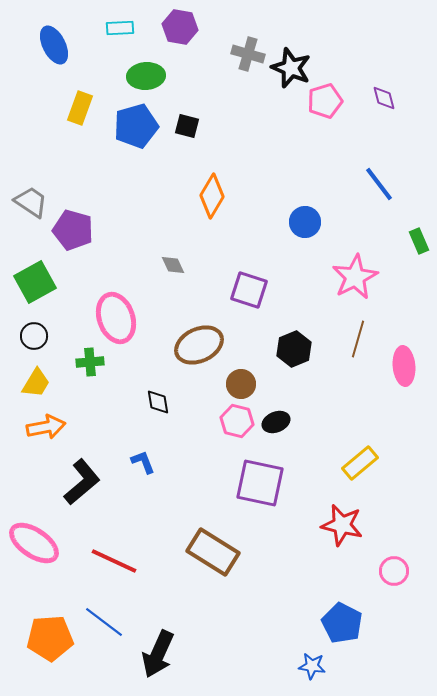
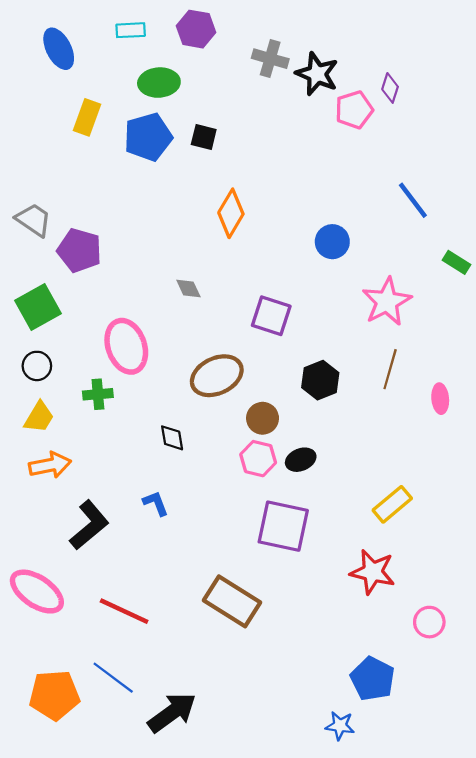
purple diamond: (384, 98) -> (390, 88), moved, turned 32
green rectangle: (419, 241) -> (457, 262), turned -35
pink ellipse: (404, 366) -> (440, 399), size x0.7
black arrow: (158, 654) -> (172, 713), turned -150

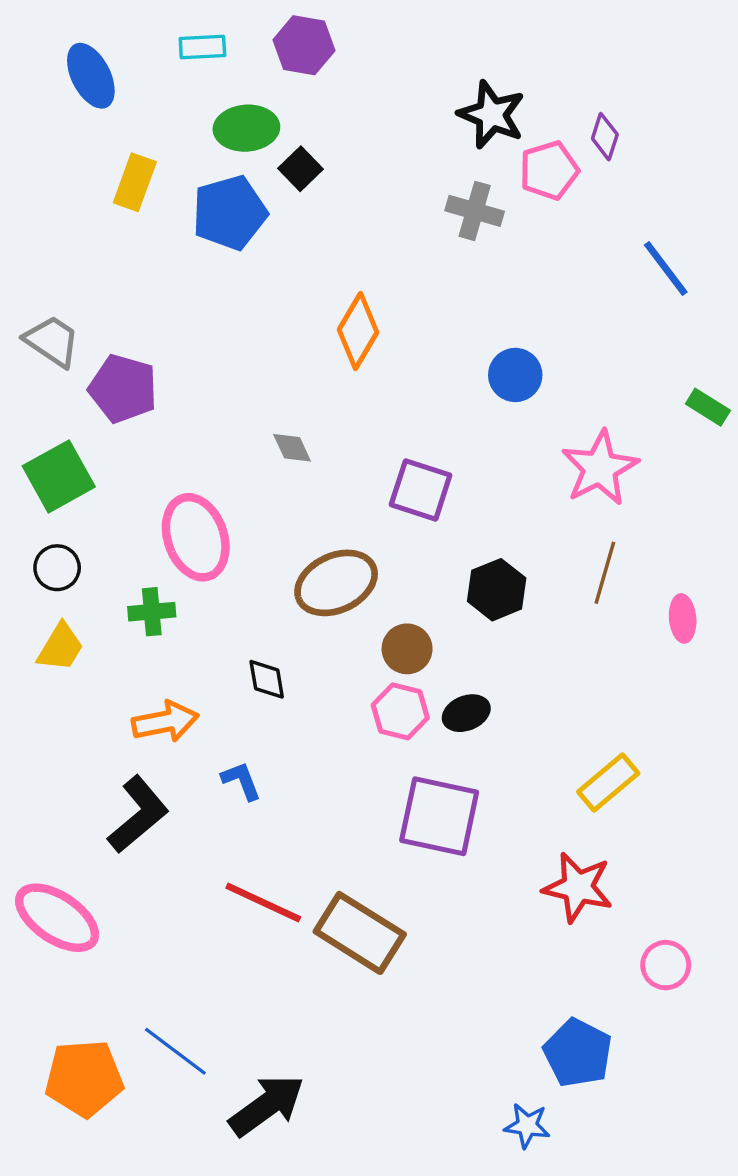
gray cross: (270, 59) -> (475, 211), moved
black square: (204, 137) -> (301, 169), moved, turned 32
blue line: (413, 200) -> (666, 268), moved
orange arrow: (50, 465) -> (165, 722), moved
red line: (124, 611) -> (263, 902), moved

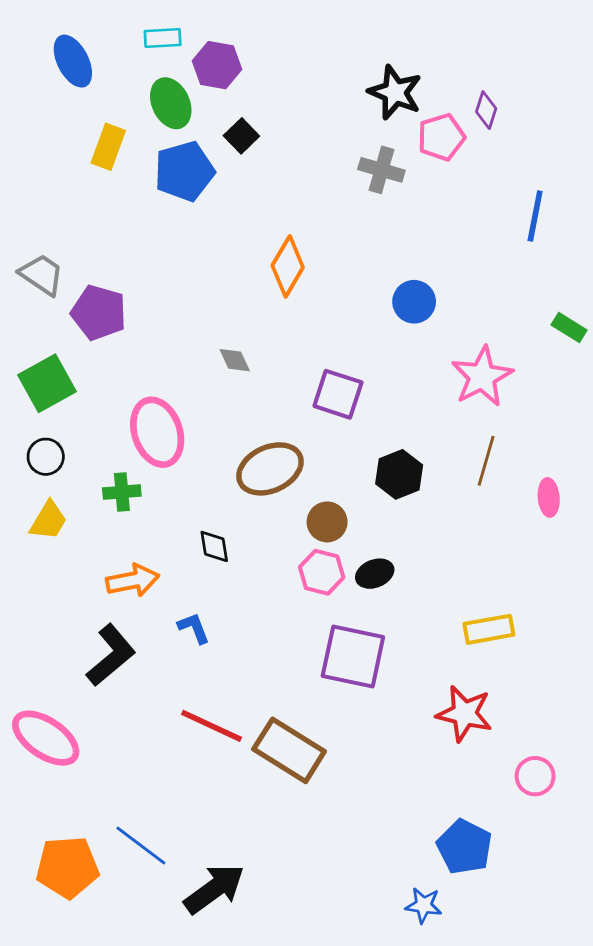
purple hexagon: (304, 45) -> (217, 65), moved
green ellipse: (246, 128) -> (171, 103), moved, turned 69
blue line: (666, 268) -> (535, 216), turned 48
yellow rectangle: (608, 782) -> (489, 629), turned 30

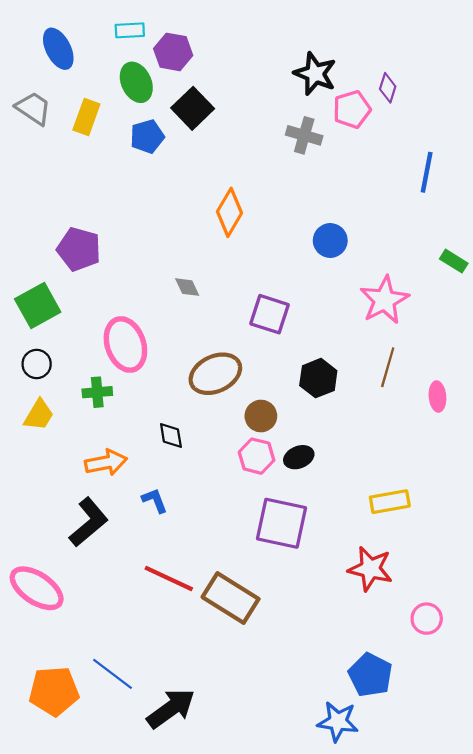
black square: (241, 136) -> (193, 108), size x1.5
blue pentagon: (184, 171) -> (147, 136), size x0.7
gray trapezoid: (42, 275) -> (33, 108), moved
blue star: (424, 905) -> (338, 722), size x1.4

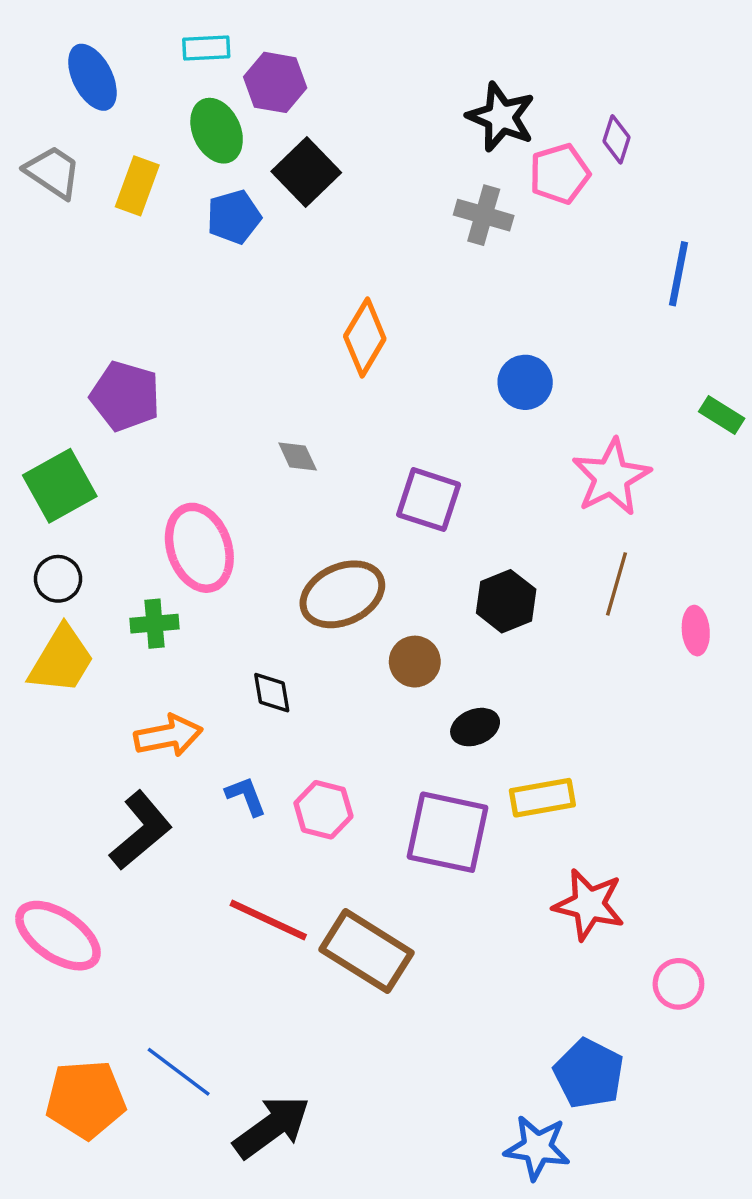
yellow trapezoid: (39, 415) -> (61, 660), size x1.4
pink hexagon: (257, 456) -> (323, 810), moved
yellow rectangle: (390, 502) -> (542, 798), moved

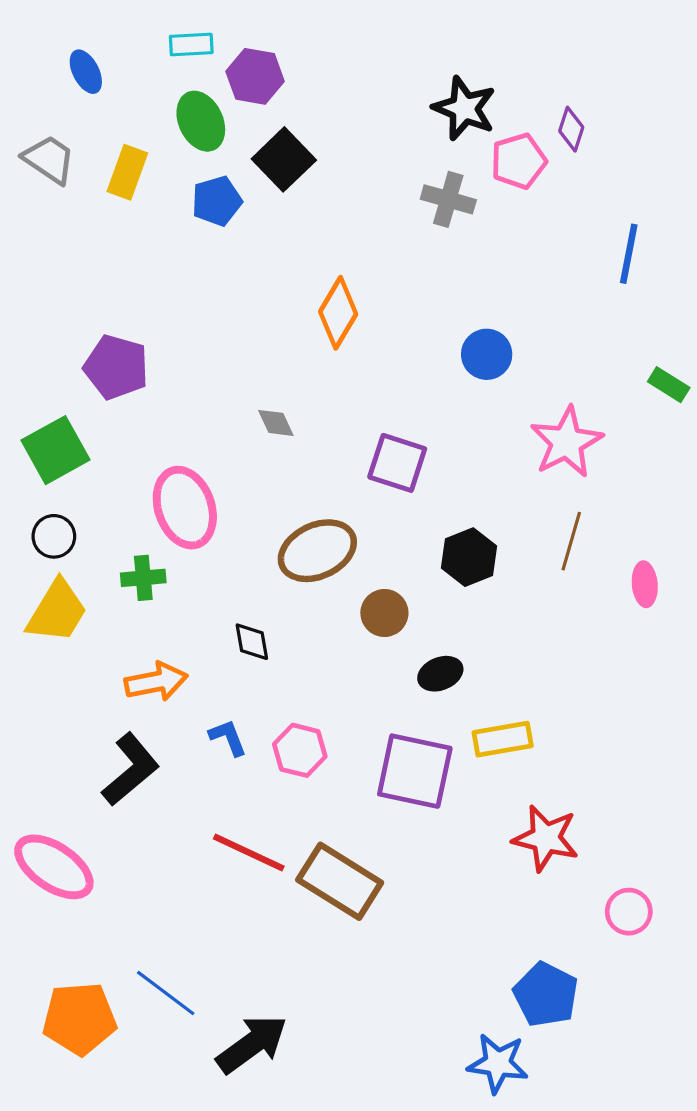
blue ellipse: (92, 77) -> (86, 72), size x0.7

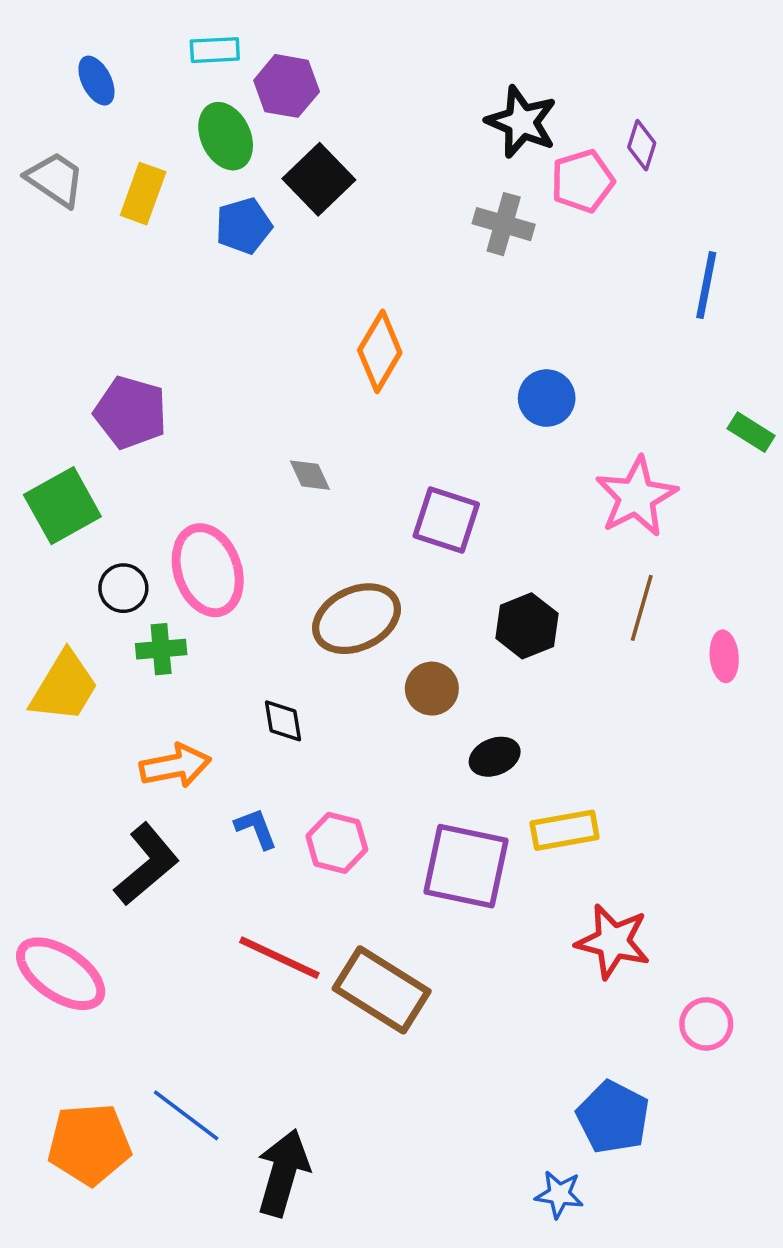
black circle: (54, 536) -> (123, 588), moved
black arrow: (252, 1044) -> (283, 1173), turned -38
blue star: (498, 1063) -> (559, 1194), size x0.7

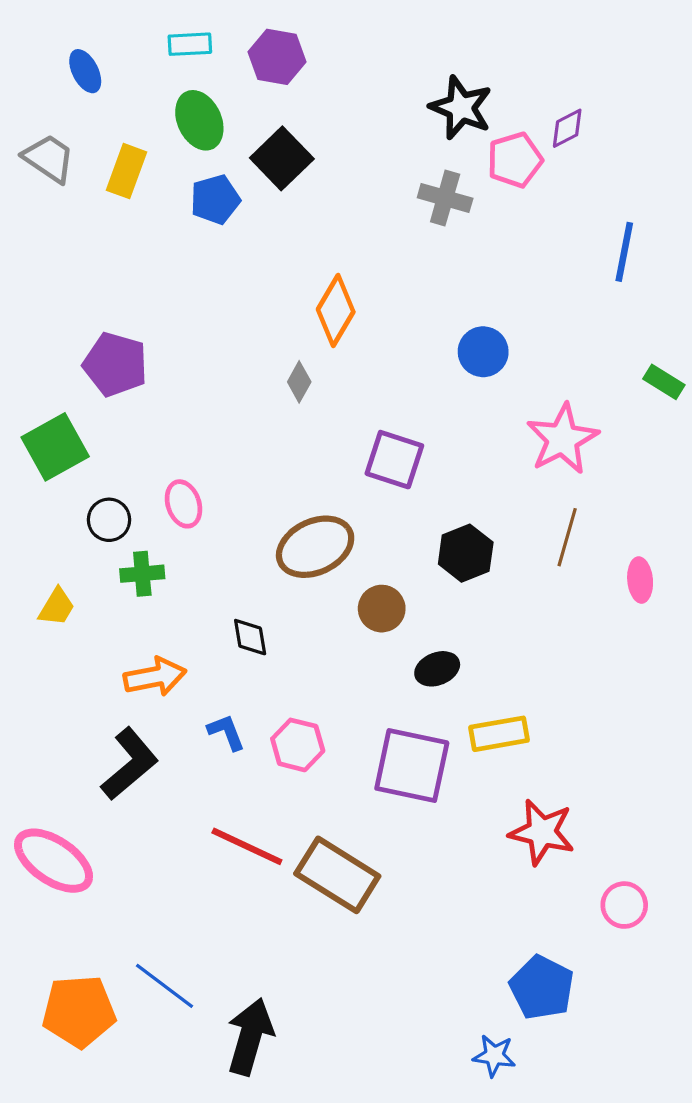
purple hexagon: (287, 86) -> (277, 57), moved
purple diamond: (642, 145) -> (567, 128), turned 45
gray diamond: (310, 475) -> (299, 382), moved, turned 54
pink ellipse: (208, 570) -> (184, 504), size x0.6
yellow trapezoid: (64, 687) -> (57, 607), size x0.6

